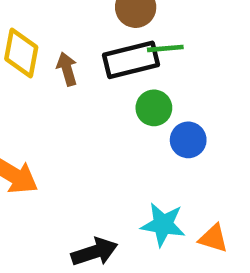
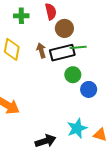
brown arrow: (67, 69) -> (41, 51), moved
cyan star: (163, 225) -> (77, 128), turned -30

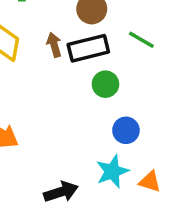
green line: (78, 47) -> (141, 40), moved, turned 35
blue circle: (89, 89) -> (126, 130), moved

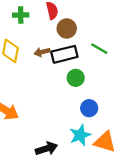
brown arrow: (54, 45) -> (42, 52), turned -88
orange triangle: (150, 182) -> (105, 142), size x1.5

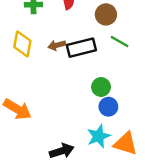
brown circle: (67, 28) -> (106, 14), moved
green circle: (76, 78) -> (101, 87), moved

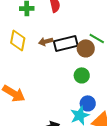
brown circle: (106, 14) -> (86, 48), moved
blue circle: (108, 107) -> (88, 103), moved

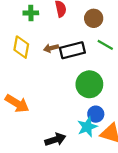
brown circle: (86, 48) -> (94, 18), moved
green circle: (82, 75) -> (89, 84), size x1.6

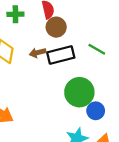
brown circle: (94, 18) -> (56, 27), moved
blue circle: (96, 114) -> (96, 111), moved

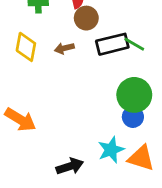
black rectangle: (61, 55) -> (112, 44), moved
green circle: (79, 92) -> (134, 95), moved

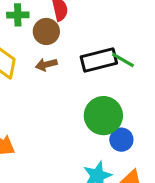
brown circle: (86, 18) -> (46, 31), moved
green circle: (134, 95) -> (103, 116), moved

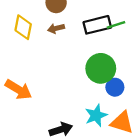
green line: (123, 60) -> (116, 25), turned -48

